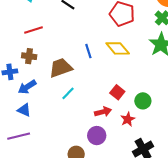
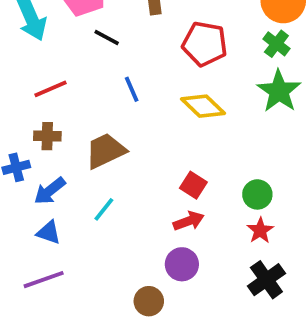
blue line: (88, 51) -> (132, 89), moved
red square: (117, 92) -> (193, 185), moved
cyan line: (68, 93) -> (104, 209), moved
red star: (128, 119) -> (260, 230), moved

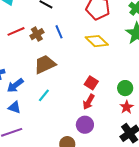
brown cross: (47, 136) -> (37, 34), moved, turned -32
red arrow: (189, 221) -> (89, 102), turned 140

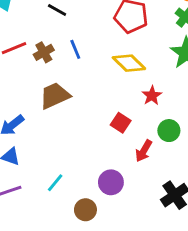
cyan line: (44, 95) -> (55, 183), moved
red arrow: (89, 102) -> (144, 151), moved
red star: (127, 107) -> (152, 96), moved

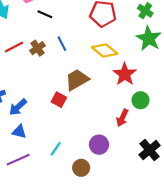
brown trapezoid: (55, 96) -> (77, 80), moved
red star: (152, 96) -> (125, 74), size x1.5
red square: (121, 123) -> (59, 100), moved

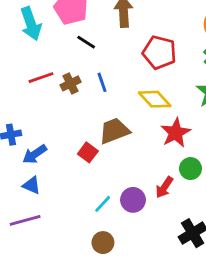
purple circle: (99, 145) -> (133, 200), moved
cyan line: (56, 149) -> (103, 204), moved

